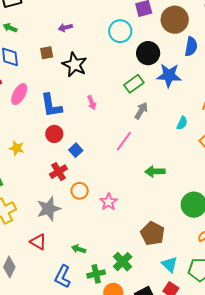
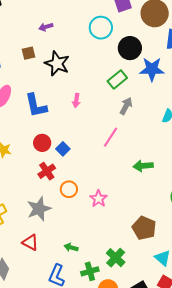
pink arrow: (92, 103) -> (76, 100), turned 32
red circle: (54, 134) -> (42, 143), moved

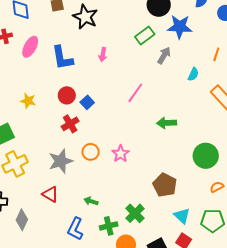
gray arrow: (126, 106) -> (164, 55), moved
orange circle: (69, 189) -> (91, 152), moved

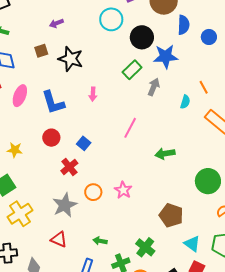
orange line: (216, 54) -> (204, 87), moved, turned -40
red circle: (67, 95) -> (51, 138), moved
yellow star: (28, 101) -> (15, 150), moved

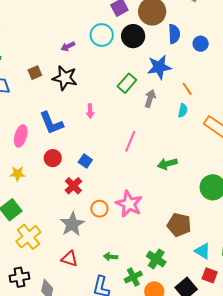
purple arrow: (56, 23) -> (68, 46), moved
black circle: (142, 37) -> (133, 36), moved
orange line: (204, 87) -> (187, 89), moved
pink ellipse: (20, 96) -> (21, 136), moved
pink star: (123, 190) -> (129, 204), size x1.5

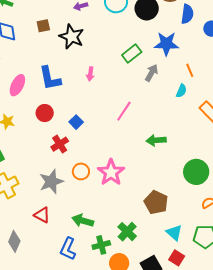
green arrow: (111, 257) -> (83, 221), size x1.5

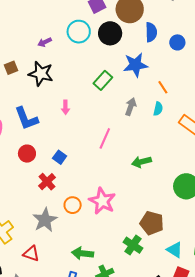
gray arrow: (151, 73) -> (131, 107), moved
red triangle: (42, 215) -> (31, 254), moved
green cross: (127, 232) -> (133, 245), moved

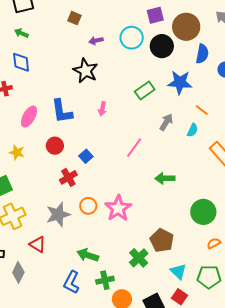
brown square: (11, 68) -> (74, 18), moved, turned 32
orange line: (163, 87) -> (202, 110), turned -32

